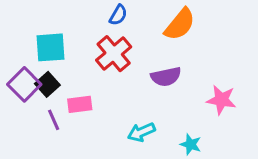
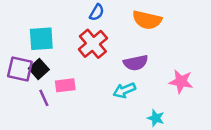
orange semicircle: (180, 24) -> (147, 20), turned 64
purple square: (24, 84) -> (20, 69), turned -32
cyan arrow: (141, 132) -> (124, 90), moved

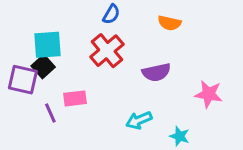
orange semicircle: (147, 20) -> (169, 23), size x0.7
black square: (39, 69) -> (43, 67), moved
cyan arrow: (124, 90) -> (139, 120), moved

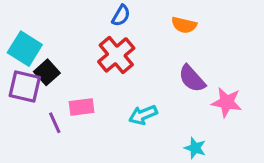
cyan square: (47, 45) -> (25, 49), moved, turned 36
purple semicircle: (156, 72) -> (192, 79), moved, turned 60
cyan arrow: (139, 120) -> (143, 115), moved

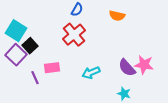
purple semicircle: (192, 79) -> (127, 68), moved
purple square: (25, 86) -> (16, 55), turned 30

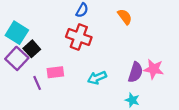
orange semicircle: (117, 16) -> (125, 17), turned -140
red cross: (74, 35) -> (79, 37), turned -30
purple semicircle: (127, 68) -> (135, 72), turned -120

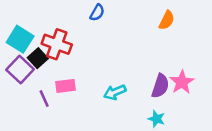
orange semicircle: (125, 17) -> (167, 20), moved, turned 63
red cross: (79, 37) -> (57, 44), moved
pink star: (154, 69) -> (182, 82), turned 30

